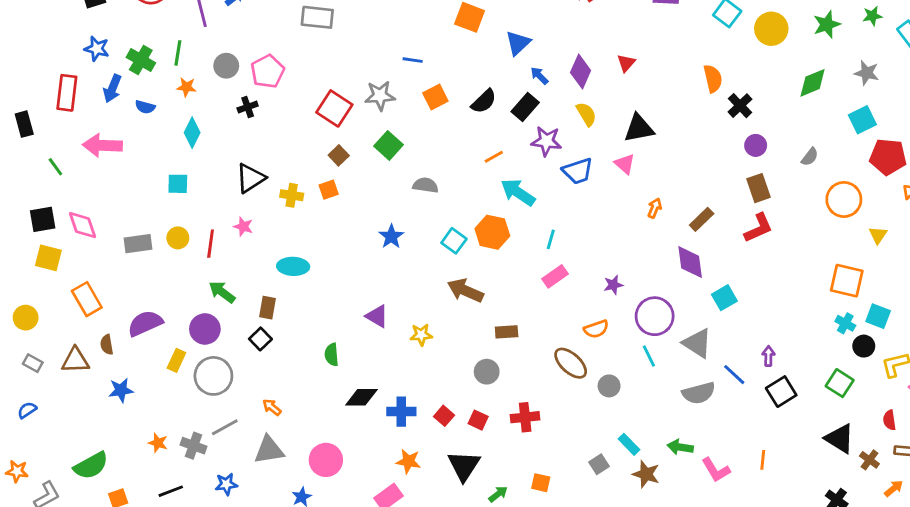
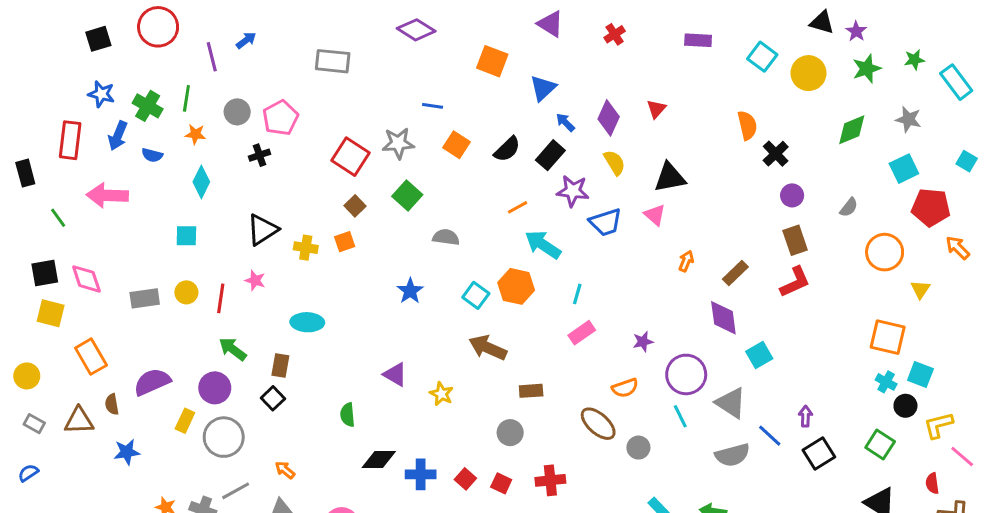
orange square: (435, 97) -> (456, 145), turned -30
yellow star: (421, 335) -> (442, 394), turned 30

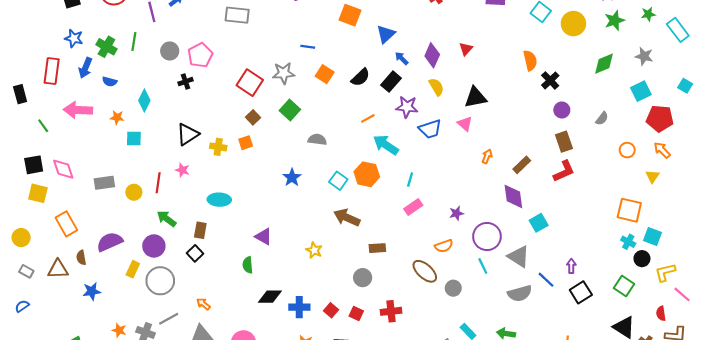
orange star: (195, 134) -> (117, 117), moved
orange arrow: (958, 248) -> (662, 150), moved
orange circle: (885, 252) -> (627, 150), size x0.6
yellow circle: (186, 292) -> (134, 192), moved
purple triangle: (395, 374) -> (264, 237), moved

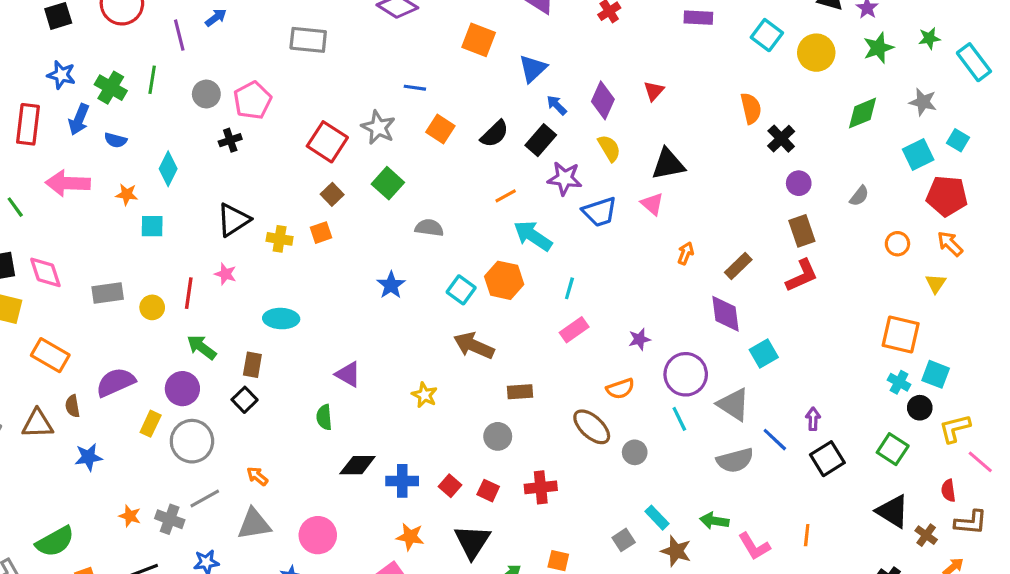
gray star: (284, 73) -> (378, 127), turned 30
cyan square: (685, 86) -> (958, 140), moved
orange rectangle: (66, 224) -> (50, 355), turned -30

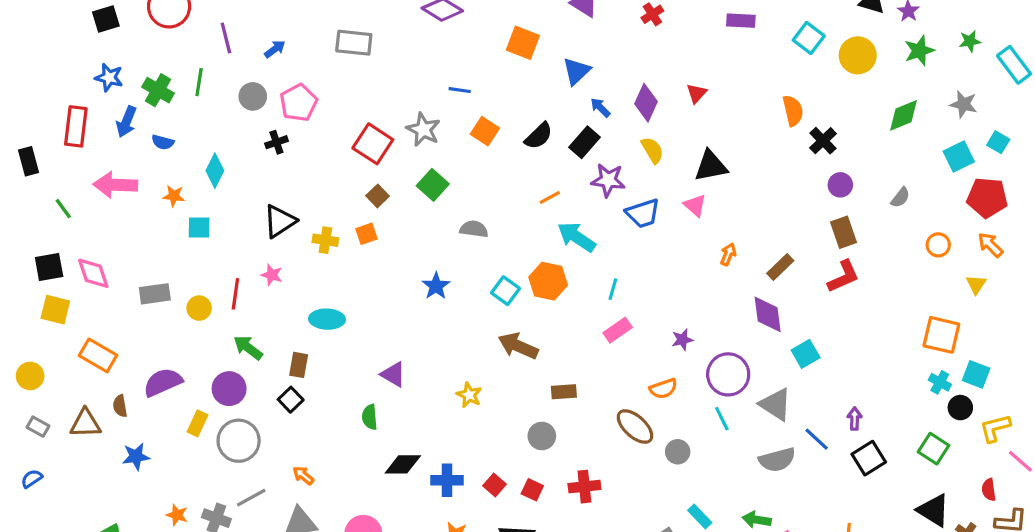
blue arrow: (216, 18) -> (275, 49), moved

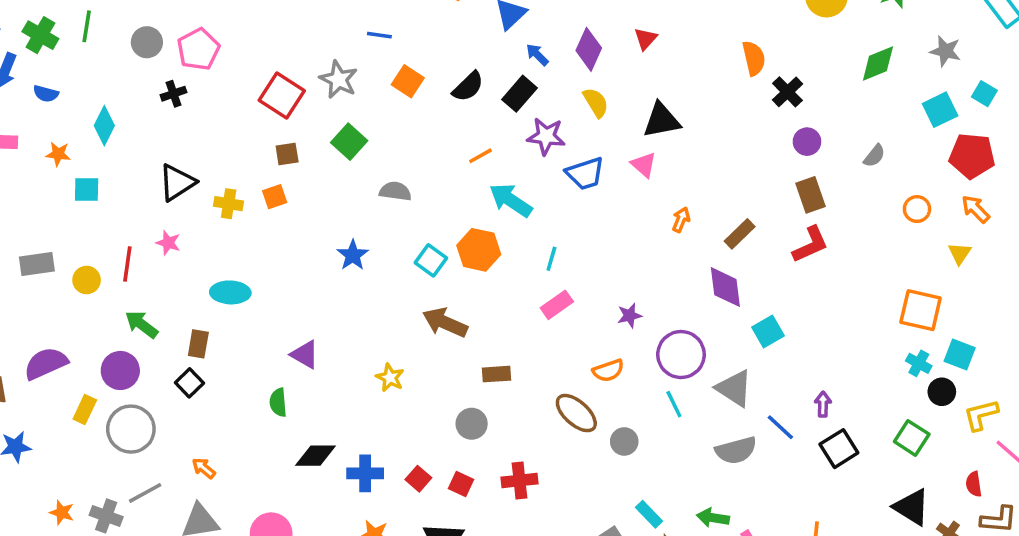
brown square: (378, 196) -> (287, 154), turned 35

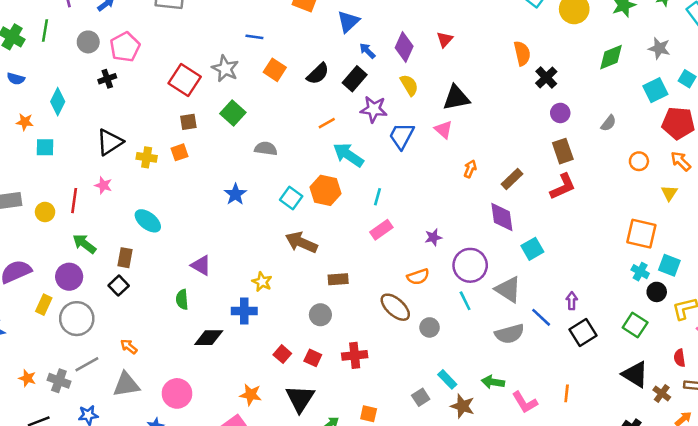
blue trapezoid: (585, 174) -> (402, 136), turned 136
cyan ellipse: (230, 292) -> (148, 221), turned 36
blue cross: (365, 473) -> (244, 311), moved

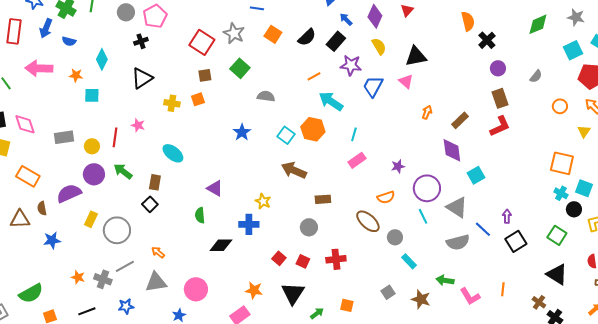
black triangle: (110, 142) -> (142, 78), moved
purple circle: (69, 277) -> (94, 174), moved
cyan rectangle: (447, 379) -> (409, 261), moved
brown cross: (662, 393) -> (539, 302), moved

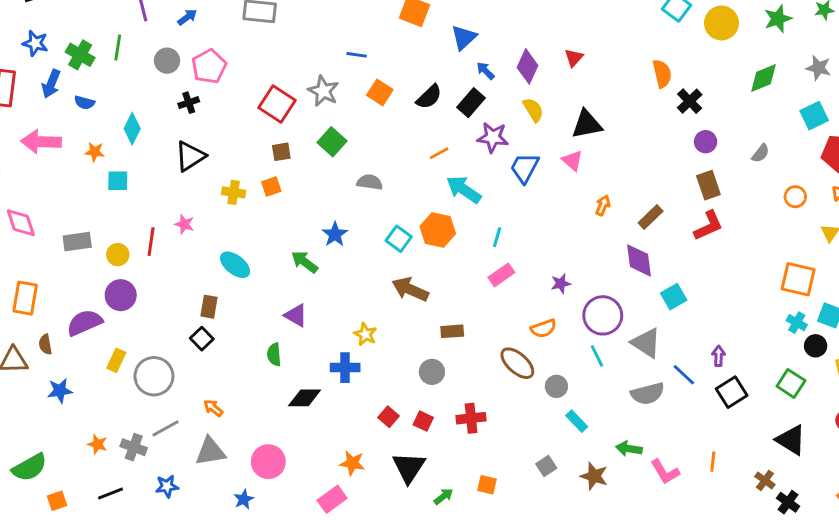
green arrow: (123, 171) -> (305, 262), moved
orange rectangle: (28, 176) -> (25, 298), turned 70

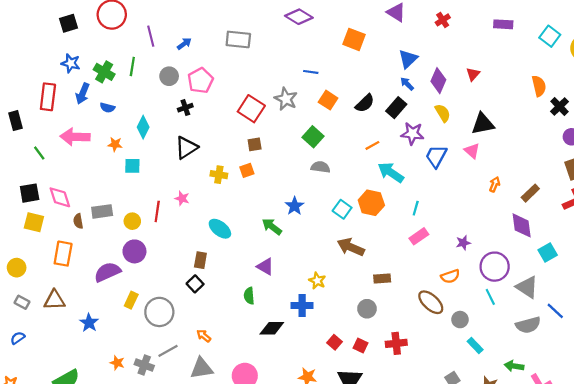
blue triangle: (464, 37) -> (408, 59), moved
green square: (332, 142) -> (313, 137), moved
brown semicircle: (45, 344) -> (78, 221), moved
blue star: (60, 391) -> (89, 323), turned -30

